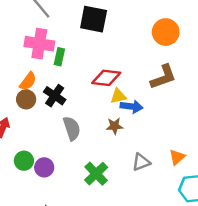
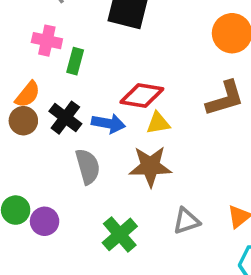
pink cross: (39, 44) -> (47, 41), size x0.7
blue arrow: (132, 107) -> (108, 123), moved
brown star: (115, 126) -> (150, 166), size x1.6

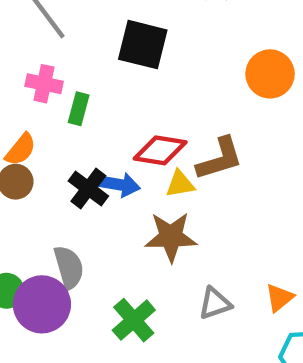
brown L-shape: (225, 99) -> (220, 159), moved
black cross: (65, 118) -> (88, 188), moved
gray semicircle: (88, 166) -> (69, 267), moved
purple circle: (45, 221) -> (42, 304), size x1.6

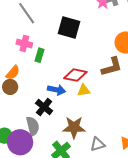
brown L-shape: (220, 159) -> (112, 67), moved
black cross: (88, 188) -> (44, 107), moved
brown star: (171, 237) -> (74, 127), moved

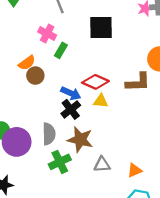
black square: (69, 27) -> (101, 27), turned -30
brown circle: (10, 87) -> (35, 76), moved
black cross: (44, 107) -> (71, 109), moved
gray semicircle: (33, 126) -> (49, 134), moved

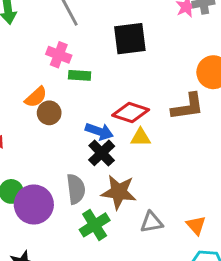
green rectangle: (61, 50) -> (80, 75), turned 70
orange triangle: (134, 170) -> (196, 225), turned -42

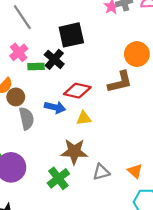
pink cross: (59, 55) -> (19, 52), turned 36
yellow triangle: (141, 137) -> (84, 118), moved
black cross: (102, 153) -> (54, 59), moved
gray semicircle: (76, 189) -> (26, 118), moved

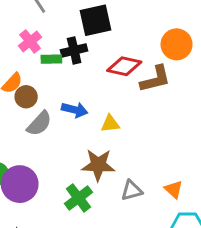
black cross: (54, 59) -> (74, 50), turned 36
red diamond: (77, 91) -> (124, 66), moved
gray semicircle: (26, 118) -> (39, 124), turned 55

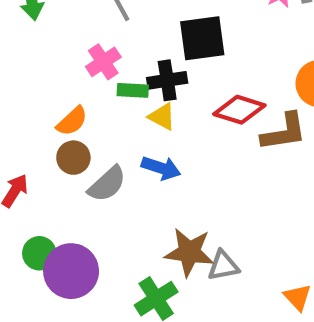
brown circle: (26, 97) -> (73, 158), moved
yellow triangle: (110, 124) -> (162, 117), moved, turned 30
gray triangle: (132, 190) -> (223, 266), moved

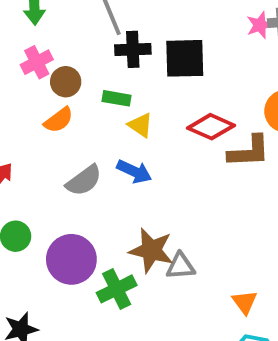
pink cross: (103, 62) -> (37, 62), moved
black cross: (167, 80) -> (133, 49), moved
brown circle: (73, 158) -> (66, 82), moved
purple circle: (71, 271) -> (71, 259), moved

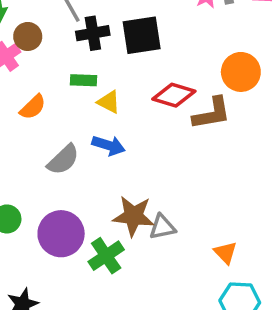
brown circle: (66, 82) -> (28, 36), moved

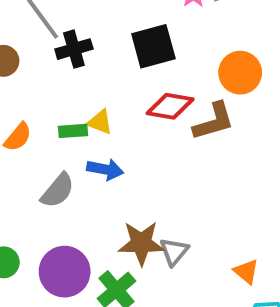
black square: (142, 35) -> (153, 46), moved
green rectangle: (84, 80) -> (73, 131), moved
gray triangle: (162, 227) -> (174, 252), turned -32

